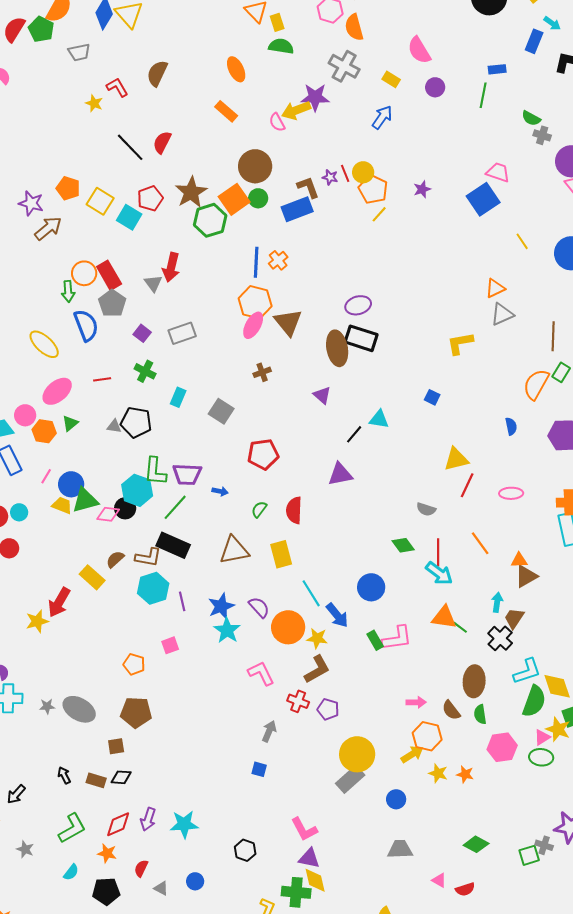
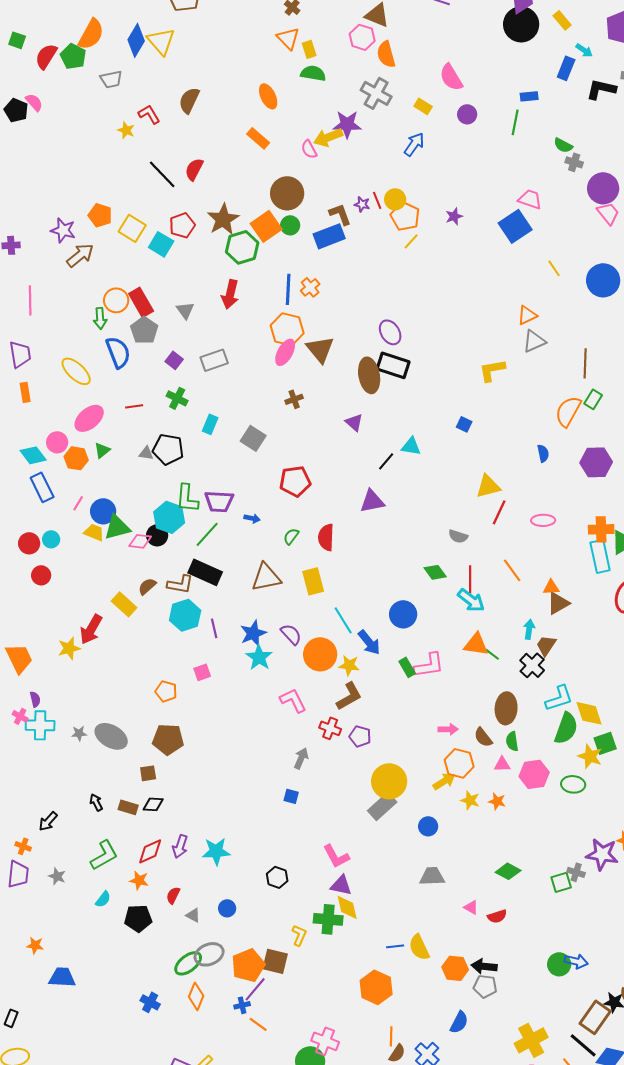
red arrow: (171, 267) -> (230, 294), moved
purple ellipse: (358, 305) -> (390, 332), turned 75
pink triangle: (542, 737) -> (502, 764), moved, turned 30

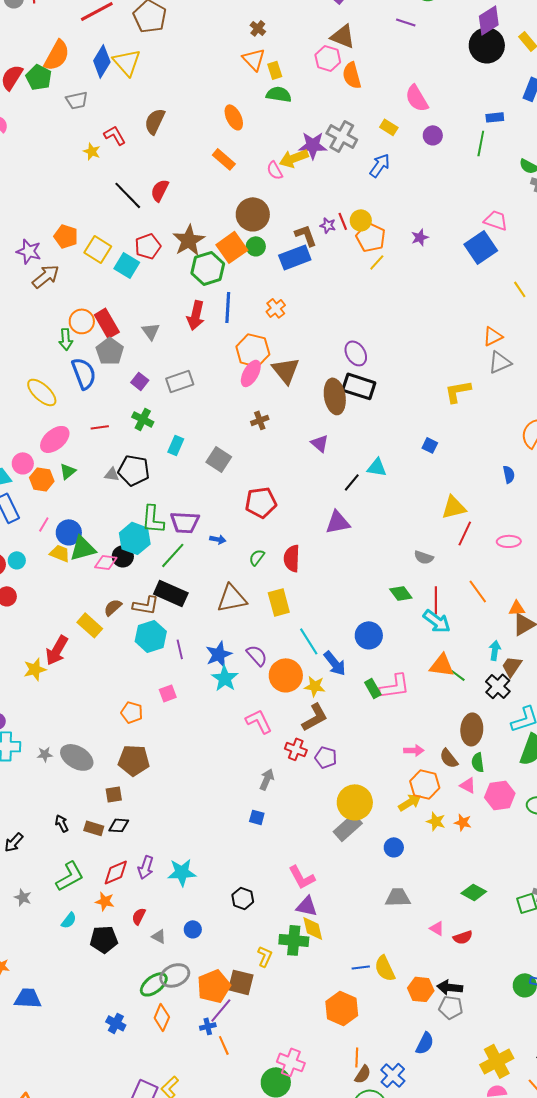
gray cross: (376, 93) -> (342, 136), moved
blue line: (288, 289) -> (228, 307), moved
pink triangle: (502, 764) -> (468, 785), turned 30
orange line: (258, 1024) -> (224, 1045), turned 30

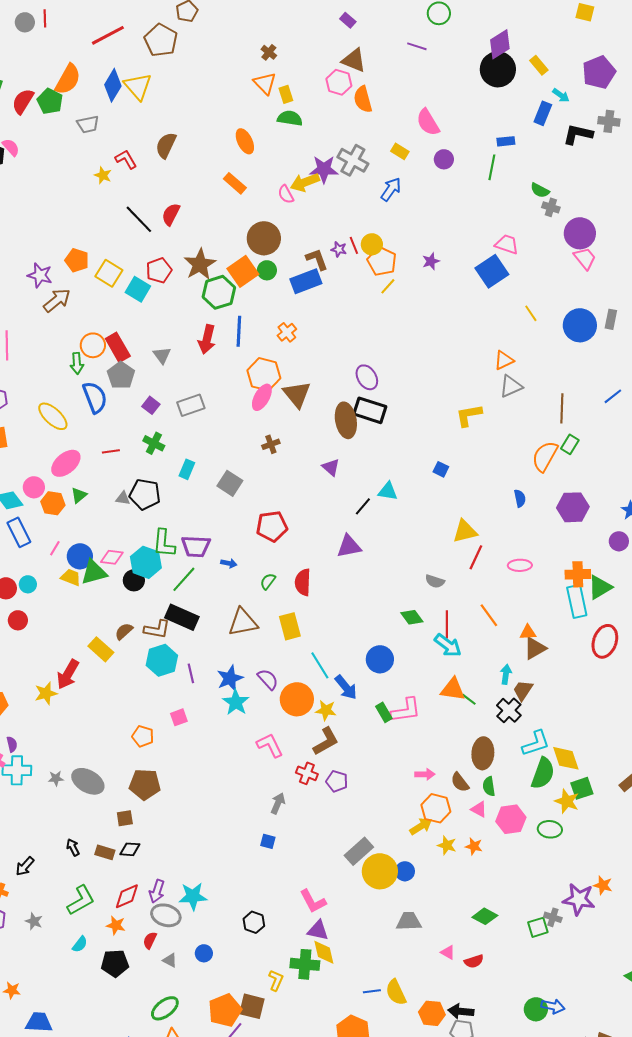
pink diamond: (106, 562) -> (112, 557), moved
yellow circle: (355, 802) -> (380, 871), moved
gray ellipse: (175, 975) -> (166, 915), moved, turned 40

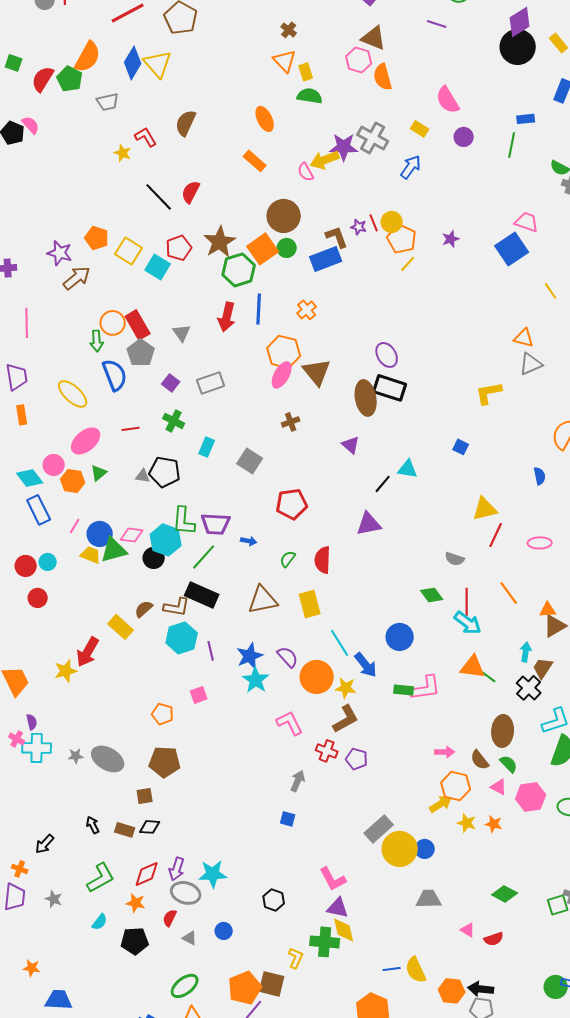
orange triangle: (504, 360) -> (524, 338), turned 40
green rectangle: (384, 712) -> (404, 690), turned -54
green semicircle: (489, 786) -> (509, 764), turned 144

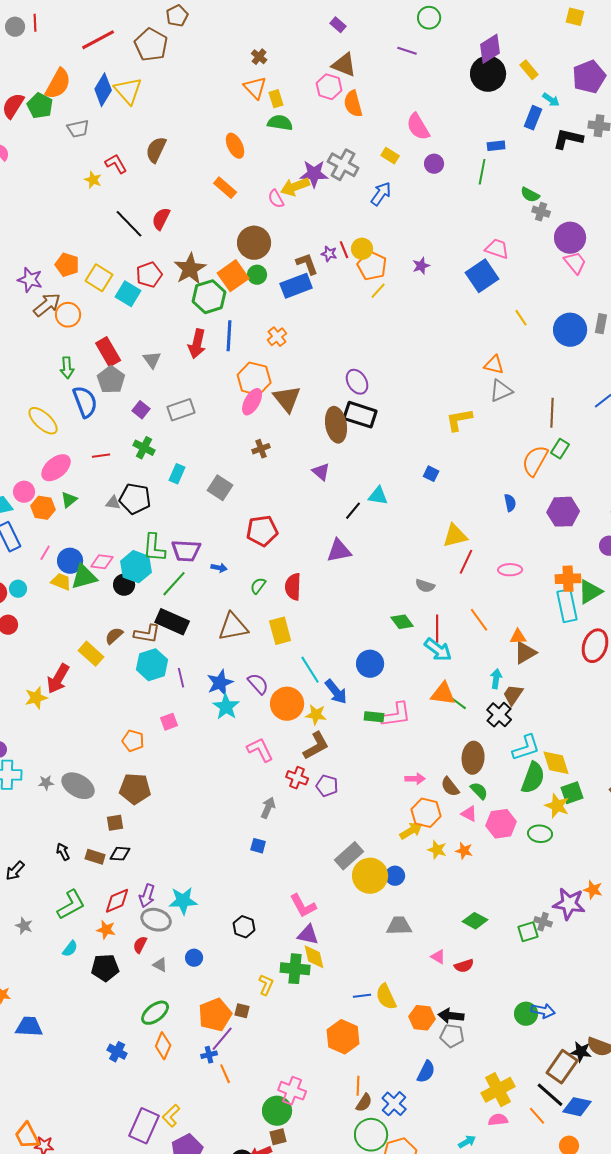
orange circle: (113, 323) -> (68, 315), moved
brown square: (272, 984) -> (242, 1011), size x0.6

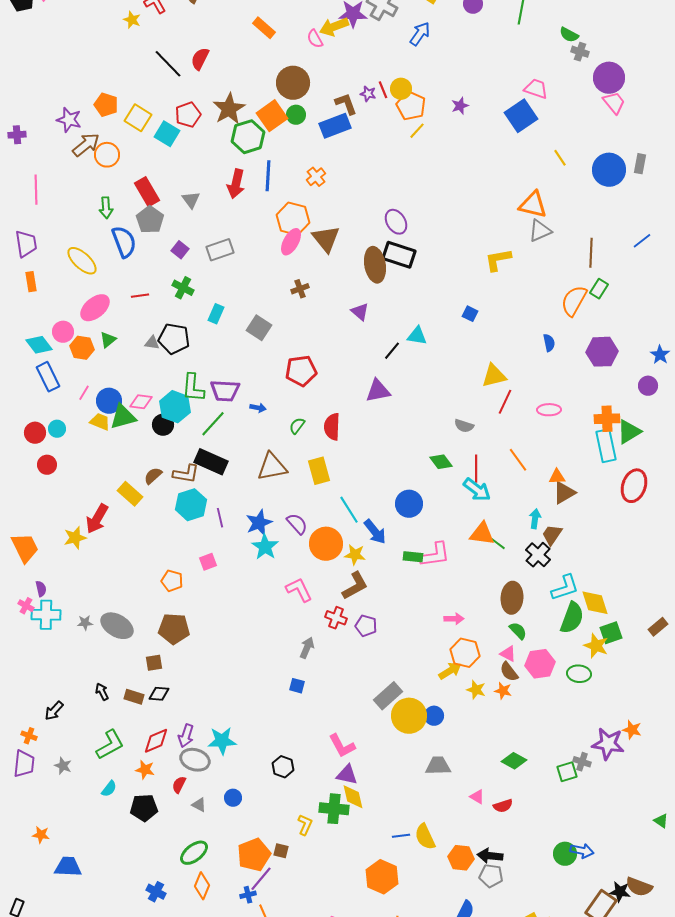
orange triangle: (494, 365) -> (533, 205), size x1.4
brown semicircle: (450, 787) -> (509, 672), moved

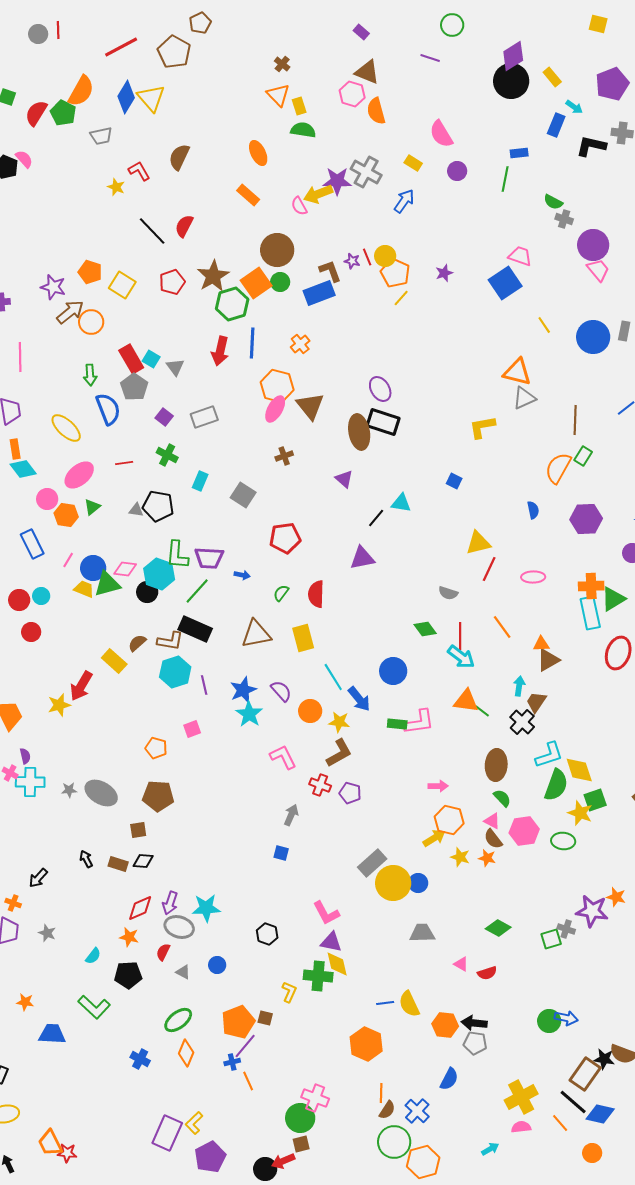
cyan square: (167, 134) -> (151, 359), moved, size x0.7
cyan diamond: (39, 345) -> (23, 469), moved
orange circle: (326, 544) -> (310, 711), size x0.7
green L-shape: (110, 745) -> (94, 1007), moved, turned 72

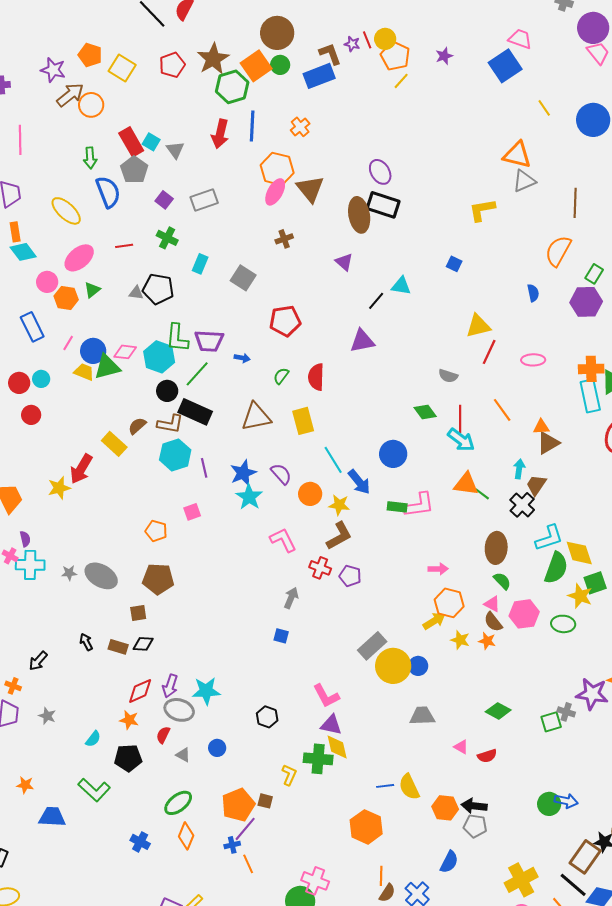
green rectangle: (583, 456) -> (594, 274), moved
black circle: (147, 592) -> (167, 391), moved

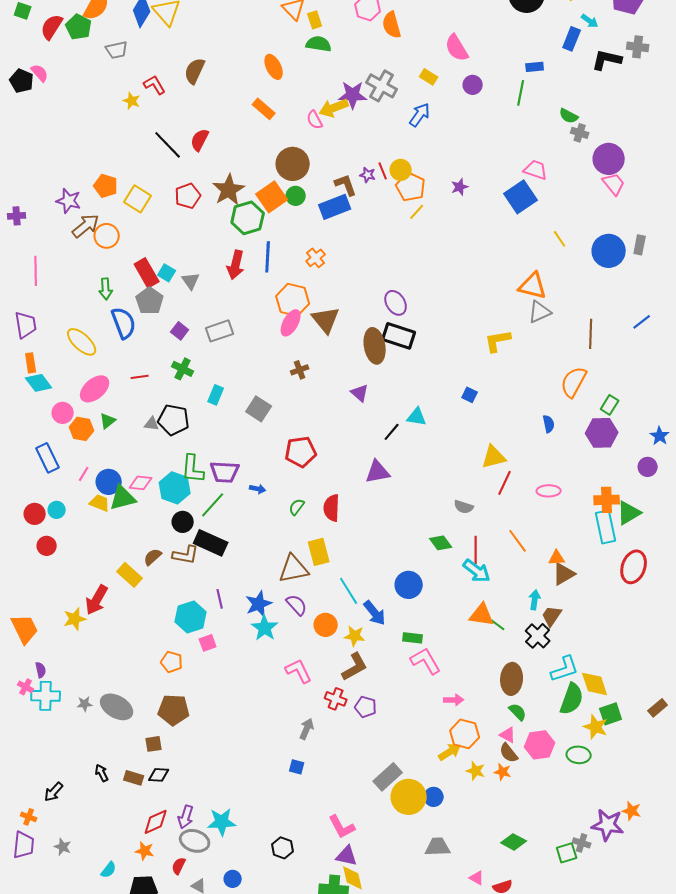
brown triangle: (256, 417) -> (294, 569), moved
cyan hexagon: (175, 455) -> (191, 617), moved
pink L-shape: (419, 505) -> (426, 661), moved, turned -112

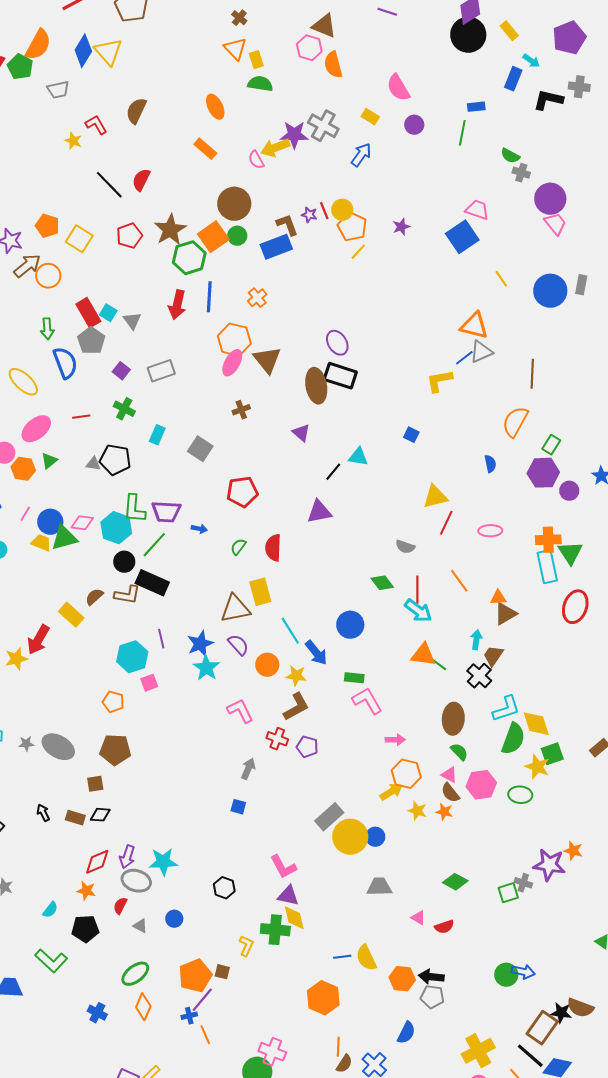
blue line: (642, 322) -> (464, 358), moved
purple circle: (648, 467) -> (569, 491), moved
green triangle: (629, 513) -> (570, 553), turned -32

